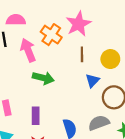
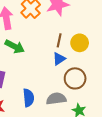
brown line: (82, 54) -> (59, 40), moved

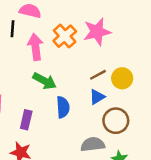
brown line: (59, 40) -> (98, 75), turned 48
blue semicircle: (29, 98) -> (63, 107), moved

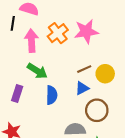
purple rectangle: (26, 120) -> (17, 94), moved

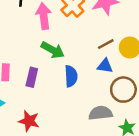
blue triangle: (82, 88) -> (105, 66), turned 40

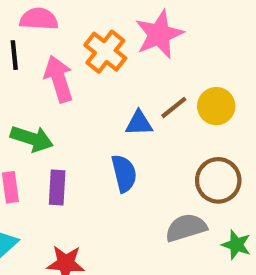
green arrow: (53, 50) -> (32, 139), moved
blue triangle: (105, 66) -> (139, 123), moved

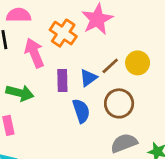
blue triangle: (139, 123) -> (88, 78), turned -30
brown circle: (218, 180) -> (119, 103), moved
purple rectangle: (57, 188) -> (62, 81), moved

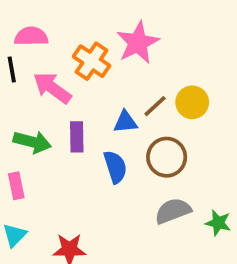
pink arrow: (34, 53) -> (52, 88), turned -32
blue triangle: (88, 78) -> (125, 122), turned 30
purple rectangle: (62, 81) -> (77, 137), moved

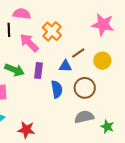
pink star: (138, 43) -> (103, 25), moved, turned 30
brown line: (155, 106) -> (78, 53), moved

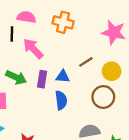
orange cross: (52, 31) -> (63, 22), moved, turned -30
blue triangle: (65, 66) -> (63, 76), moved
brown circle: (85, 88) -> (103, 97), moved

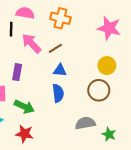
brown line: (86, 62) -> (55, 48), moved
green arrow: (16, 77) -> (24, 107), moved
purple rectangle: (42, 79) -> (17, 72), moved

